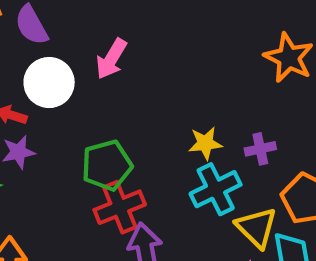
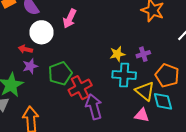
green pentagon: (107, 165) -> (60, 73), moved
cyan cross: (216, 189) -> (124, 75), turned 35

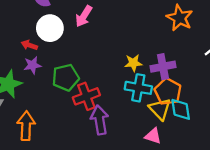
purple cross: (143, 54) -> (163, 67), size x1.5
orange pentagon: (167, 75) -> (168, 92), moved
cyan diamond: (163, 101) -> (181, 109), moved

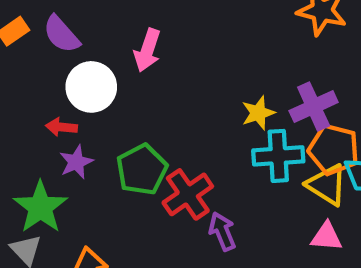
purple arrow: (100, 120) -> (222, 231), size x0.7

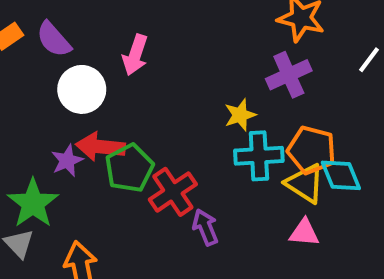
purple cross: (314, 107) -> (289, 75), moved
red arrow: (61, 127) -> (100, 147), moved, size x1.6

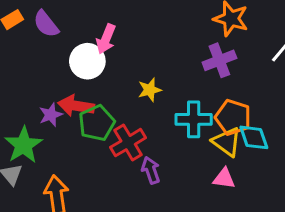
white circle: (82, 89) -> (87, 61), moved
yellow star: (240, 115) -> (150, 90), moved

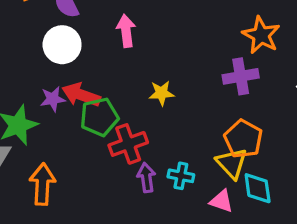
pink arrow: (106, 39) -> (126, 31), turned 140
white circle: (87, 61) -> (62, 45), moved
cyan cross: (194, 119) -> (181, 176), moved, size x0.7
cyan diamond: (254, 137) -> (258, 188), moved

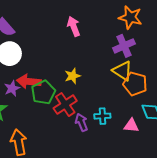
pink arrow: (126, 31) -> (74, 26), moved
yellow star: (161, 93) -> (73, 76), moved
yellow triangle: (232, 163) -> (122, 71), moved

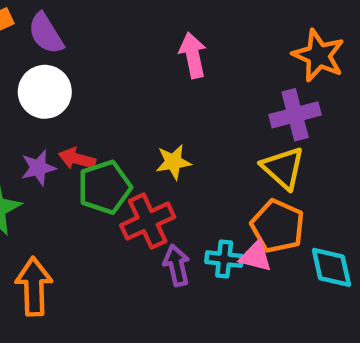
red arrow: (29, 81) -> (77, 159), size x0.7
orange pentagon: (135, 84) -> (278, 226), moved
pink triangle: (131, 125) -> (256, 256), moved

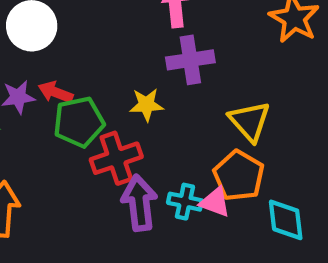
purple cross: (295, 115) -> (190, 60), moved
purple arrow: (177, 265) -> (139, 203), size x1.4

